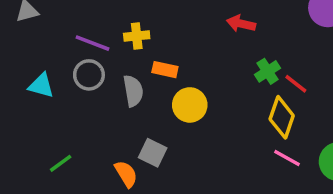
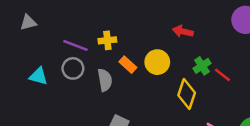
orange rectangle: (165, 70) -> (128, 65), turned 30
yellow circle: (190, 105) -> (157, 62), moved
yellow diamond: (282, 117) -> (187, 94), moved

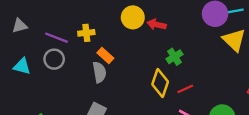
gray triangle: (28, 22) -> (20, 26), moved
yellow circle: (157, 62) -> (133, 17), moved
red line: (222, 75) -> (185, 89), moved, turned -63
gray semicircle: (105, 80) -> (99, 72), moved

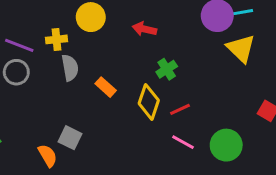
yellow circle: (133, 17) -> (91, 17), moved
orange rectangle: (105, 56) -> (106, 87), moved
gray semicircle: (99, 72) -> (70, 68), moved

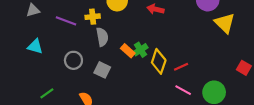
green cross: (167, 69) -> (141, 50), moved
gray circle: (16, 72) -> (73, 60), moved
gray square: (70, 138) -> (102, 70), moved

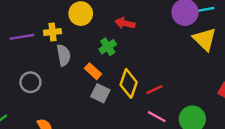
purple line: (66, 21) -> (22, 37), turned -30
green cross: (141, 50) -> (108, 47), moved
gray square: (102, 70) -> (100, 93), moved

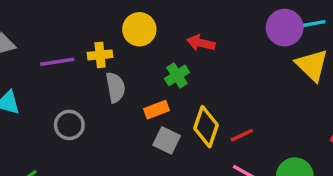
orange rectangle: (93, 71) -> (156, 110), turned -63

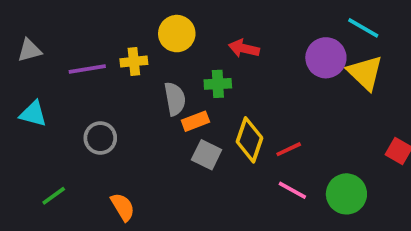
cyan line: (310, 24) -> (363, 28), turned 40
purple circle: (285, 28) -> (326, 58), moved
green cross: (177, 75) -> (218, 84), turned 30
gray semicircle: (115, 87) -> (175, 99), moved

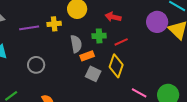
red line: (289, 149) -> (121, 42), moved

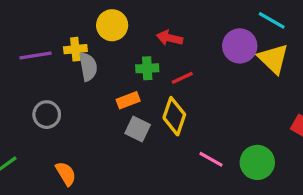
gray semicircle: (76, 44) -> (88, 67), moved

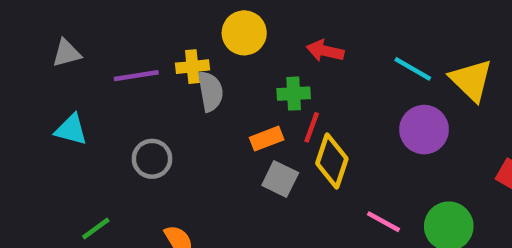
cyan line: (272, 20) -> (413, 69), moved
purple circle: (240, 46) -> (424, 130), moved
red line: (182, 78) -> (312, 127), moved, turned -45

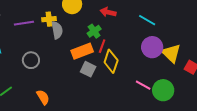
yellow triangle: (471, 80) -> (171, 53), moved
green cross: (294, 94) -> (94, 31), turned -32
orange rectangle: (267, 139) -> (82, 51), size x1.5
pink line: (384, 222) -> (143, 85), moved

